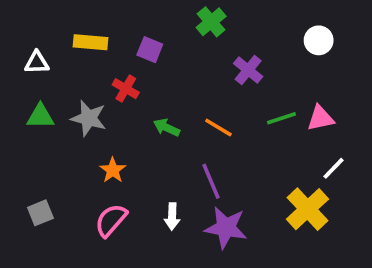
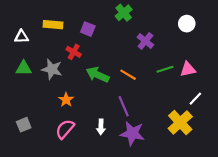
green arrow: (167, 128) -> (98, 75), size x1.5

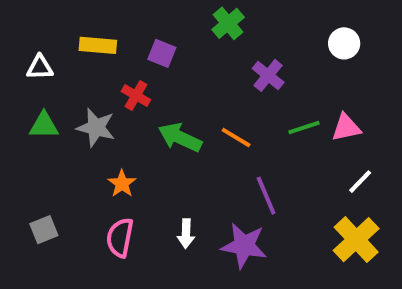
purple line: (124, 106) -> (266, 196), moved
yellow cross: (180, 123) -> (356, 240), moved
pink semicircle: (65, 129) -> (120, 238), turned -30

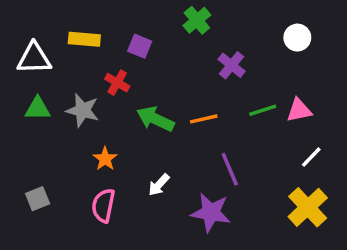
white triangle: (40, 67) -> (34, 58), size x1.5
orange line: (236, 137) -> (204, 119), turned -44
white arrow: (186, 234) -> (159, 185), moved, turned 40

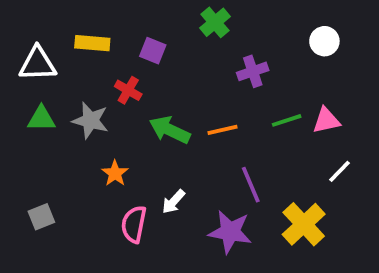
purple cross: (232, 65) -> (253, 71), turned 32
pink semicircle: (103, 206) -> (134, 224), moved
yellow cross: (308, 207) -> (304, 224), moved

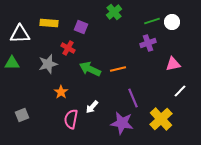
purple cross: (253, 71) -> (148, 43), moved
green triangle: (41, 119) -> (12, 63), moved
gray star: (90, 120) -> (48, 64), turned -30
green line: (287, 120) -> (152, 21), moved

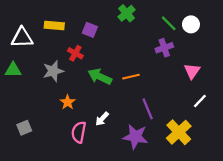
green line: (152, 21) -> (169, 23), turned 63
pink triangle: (173, 64) -> (192, 71), turned -42

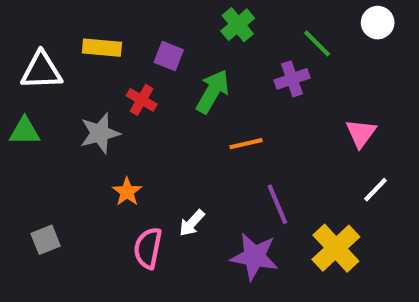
white circle: (191, 24) -> (378, 23), moved
purple cross: (164, 48) -> (292, 79), moved
green arrow: (100, 77) -> (213, 91), moved, turned 95

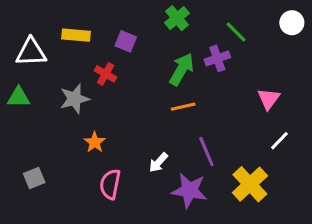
white circle: (378, 23) -> (292, 23), moved
green arrow: (213, 91) -> (182, 69), moved
white arrow: (192, 223) -> (158, 162), moved

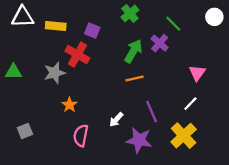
white triangle: (31, 52) -> (23, 17), moved
purple cross: (217, 58) -> (160, 43), turned -30
red cross: (106, 74) -> (77, 55), size x1.5
white line: (279, 141) -> (190, 104), moved

